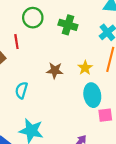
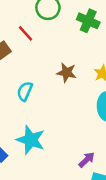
red line: (16, 42) -> (26, 33), turned -40

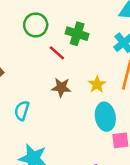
red line: (26, 33) -> (57, 53), moved

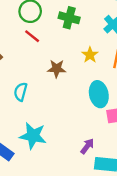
red line: (57, 53) -> (32, 36), moved
yellow star: (97, 84) -> (90, 55), moved

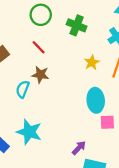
red line: (32, 36) -> (39, 47), moved
brown star: (57, 69) -> (40, 75), moved

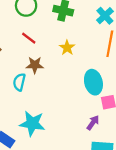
yellow star: (92, 62) -> (67, 48), moved
purple arrow: (79, 148) -> (93, 123), moved

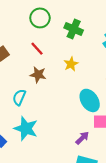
cyan semicircle: (19, 82) -> (19, 97), moved
cyan ellipse: (93, 82) -> (90, 100), turned -30

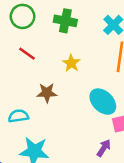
brown star: (38, 75) -> (47, 93), moved
cyan semicircle: (19, 97) -> (18, 116), turned 70

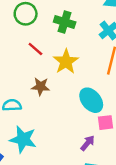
red line: (27, 54) -> (35, 49), moved
yellow star: (71, 63) -> (66, 62), size x1.5

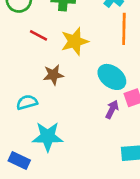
yellow star: (66, 62) -> (75, 41), turned 30
purple arrow: (88, 143) -> (112, 109), moved

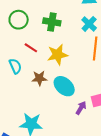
cyan ellipse: (112, 77) -> (64, 86), moved
cyan semicircle: (27, 102) -> (15, 66), moved, turned 77

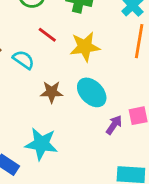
cyan semicircle: (15, 66) -> (24, 60), turned -35
brown star: (39, 78) -> (52, 92), moved

